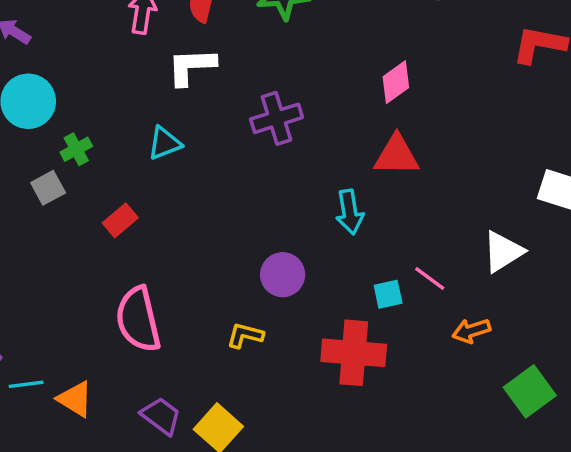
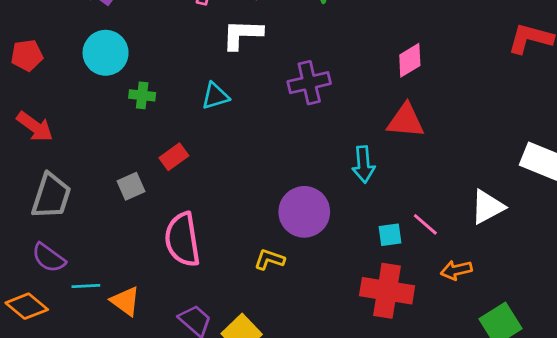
green cross: (76, 149) -> (142, 95), turned 30
gray square: (48, 188) -> (131, 186), moved
purple circle: (283, 275) -> (304, 212), size x1.4
red cross: (354, 353) -> (387, 291), moved

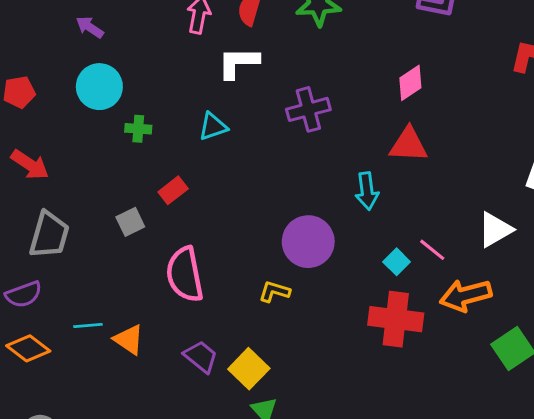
cyan square: (390, 235) -> (397, 262), turned -35
purple semicircle: (49, 258) -> (24, 294), moved, turned -54
orange arrow: (456, 270) -> (466, 295), size x1.6

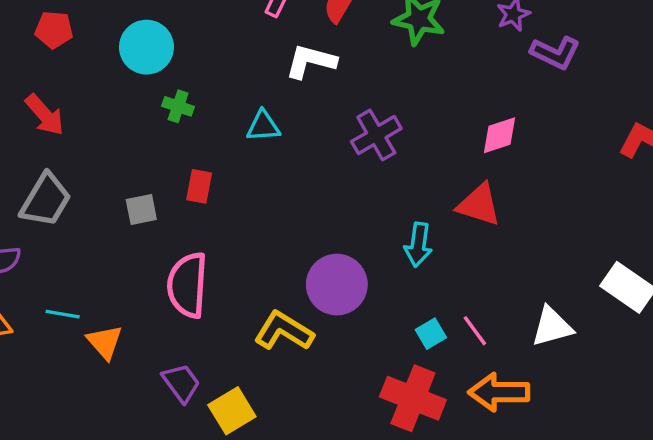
purple cross: (308, 109) -> (376, 135), turned -30
red rectangle: (173, 190) -> (199, 186), turned -56
yellow L-shape: (274, 292) -> (284, 331), size x1.6

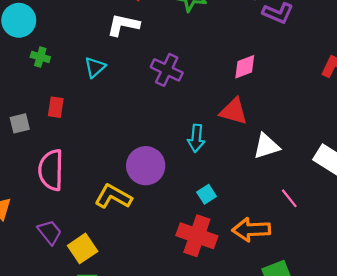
cyan triangle: (263, 126) -> (95, 67), turned -35
purple cross: (376, 135) -> (167, 70), turned -32
white triangle: (552, 327) -> (266, 146), moved
pink line: (475, 331) -> (289, 198), moved

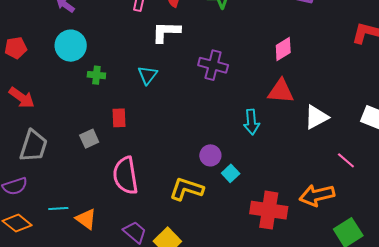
purple circle: (146, 166) -> (210, 155), size x0.6
cyan square: (207, 194) -> (231, 173), moved

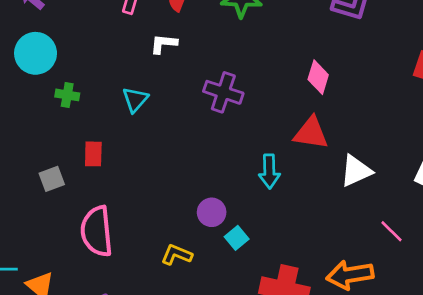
white L-shape: (166, 32) -> (164, 44), size x0.7
pink diamond: (283, 49) -> (318, 77), turned -45
yellow L-shape: (186, 189) -> (177, 255), size x0.7

